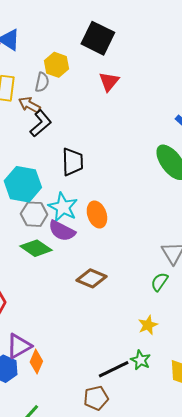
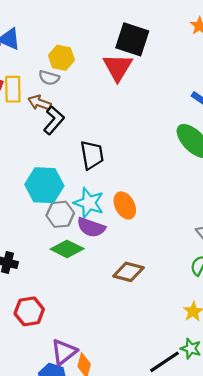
black square: (98, 38) -> (132, 39), moved
gray semicircle: (42, 82) -> (49, 78), turned 102
red triangle: (109, 82) -> (118, 67), size x1.4

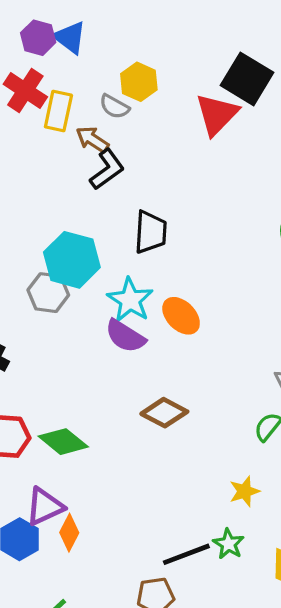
orange ellipse: (125, 205) -> (181, 316), turned -30
gray hexagon: (60, 214) -> (48, 293), moved
green diamond: (67, 249) -> (63, 442), moved

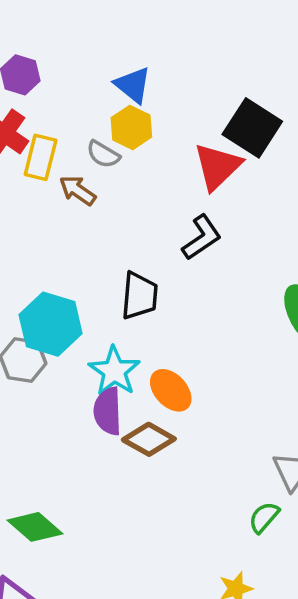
blue triangle: (70, 37) -> (133, 85), moved
black L-shape: (107, 169) -> (202, 237), moved
purple semicircle: (125, 336) -> (108, 411), turned 54
brown diamond: (164, 413) -> (149, 439), moved

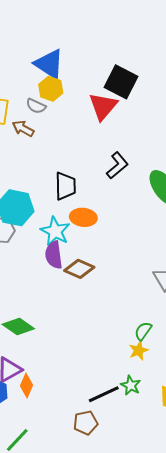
blue triangle: (133, 85) -> (49, 64), size x1.4
black L-shape: (202, 237) -> (117, 165), moved
orange ellipse: (171, 390) -> (83, 217), moved, turned -35
green semicircle: (264, 517) -> (143, 331), moved

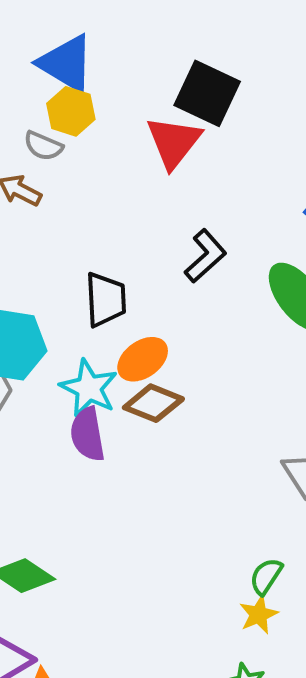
orange ellipse: (83, 217) -> (143, 359), turned -40
brown diamond: (79, 269) -> (153, 403), moved

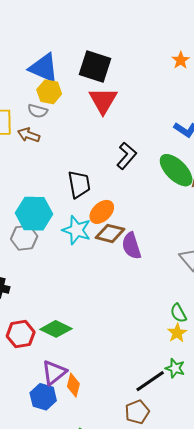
black square: (207, 93) -> (95, 67), moved
purple semicircle: (87, 434) -> (131, 246), moved
green semicircle: (266, 576) -> (178, 313), turned -54

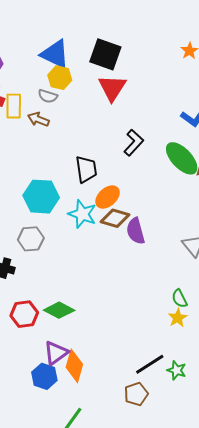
gray hexagon: (24, 238) -> (31, 239), moved
green star: (175, 368) -> (177, 370), moved
orange diamond: (73, 385) -> (74, 366), size x1.4

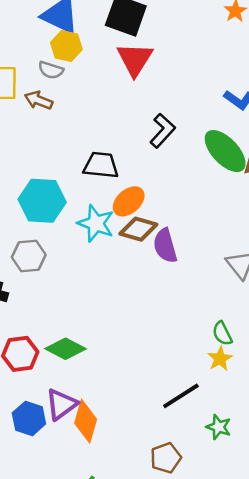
black trapezoid: (86, 169) -> (101, 165), turned -76
black line: (150, 364) -> (181, 396), moved
blue hexagon: (44, 376) -> (29, 418), moved

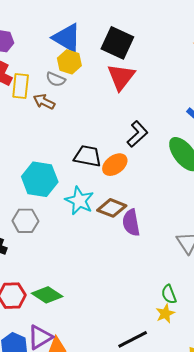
orange ellipse: (129, 201) -> (115, 165), moved

